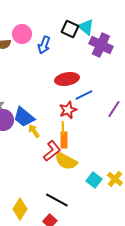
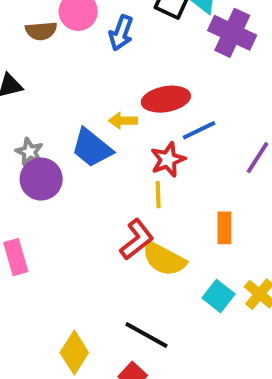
blue trapezoid: (24, 117) -> (92, 148), moved
yellow arrow: (34, 131) -> (123, 121), moved, turned -56
orange rectangle: (64, 140) -> (224, 228), moved

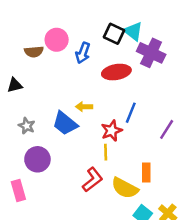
red ellipse: (166, 99) -> (116, 72), moved
blue line: (199, 130) -> (131, 113), turned -42
purple circle: (41, 179) -> (37, 159), moved
yellow semicircle: (164, 259) -> (125, 188), moved

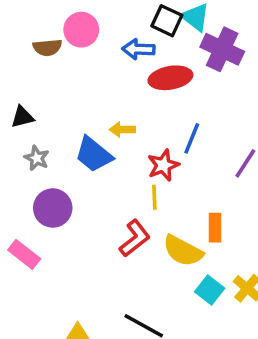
blue arrow: (83, 53) -> (138, 49), moved, turned 72
black triangle: (15, 85) -> (22, 117), moved
pink rectangle: (18, 190) -> (24, 254), turned -36

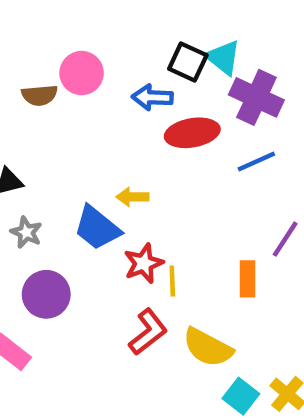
blue line: (192, 138) -> (256, 162), moved, turned 44
red star: (163, 165) -> (144, 263), moved
orange rectangle: (215, 228) -> (248, 279), moved

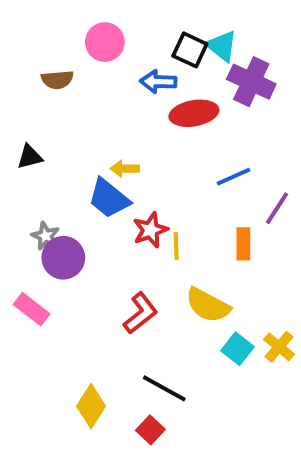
pink circle: (82, 73) -> (105, 42), moved
blue line: (256, 162) -> (233, 177), moved
yellow arrow: (132, 197) -> (125, 169), moved
gray star: (26, 232) -> (46, 236), moved
red L-shape: (148, 332) -> (140, 313), moved

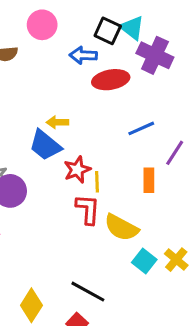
red L-shape: (140, 313) -> (88, 209), moved, turned -48

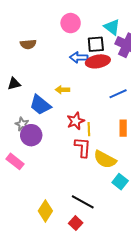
pink circle: (42, 25) -> (71, 23), moved
black square: (108, 31) -> (96, 44), moved, turned -30
blue arrow: (83, 55) -> (79, 57), moved
blue trapezoid: (45, 145) -> (40, 105), moved

